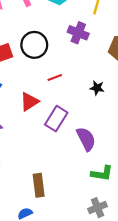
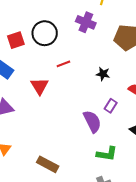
red triangle: (29, 102) -> (40, 86), turned -30
purple rectangle: (56, 119) -> (111, 106), moved, size x0.6
brown rectangle: (39, 185) -> (48, 164), turned -55

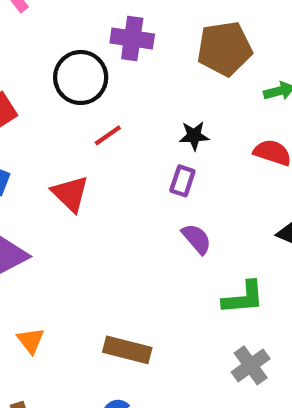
black circle: (45, 33) -> (81, 77), moved
purple rectangle: (111, 106) -> (182, 181), moved
purple semicircle: (92, 121) -> (197, 239), size x0.7

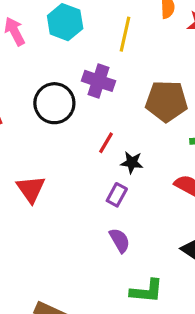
red line: (108, 135) -> (106, 143), moved, turned -35

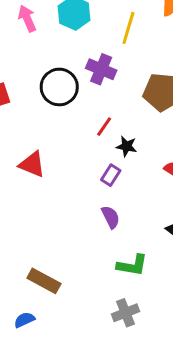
red triangle: (31, 189) -> (32, 164), turned -36

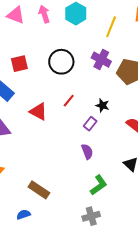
purple cross: (101, 69) -> (101, 60), moved
red line: (104, 127) -> (69, 101), moved
green L-shape: (132, 265) -> (99, 185), turned -50

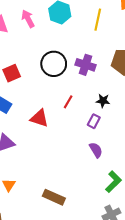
purple cross: (101, 60) -> (85, 65), moved

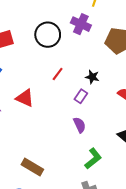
purple cross: (85, 65) -> (81, 24), moved
red triangle: (39, 118) -> (25, 98), moved

